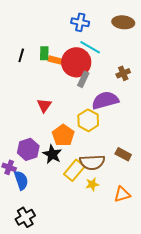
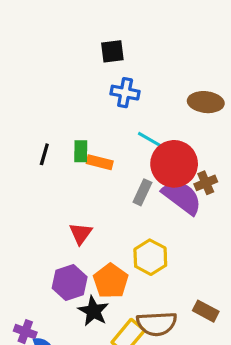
blue cross: (80, 22) -> (125, 93), moved
red circle: (76, 62) -> (174, 164), moved
purple semicircle: (105, 100) -> (182, 197), moved, turned 52
purple hexagon: (28, 149) -> (70, 283), moved

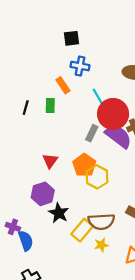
cyan line: (154, 142) -> (99, 99), turned 30
orange rectangle: (100, 162) -> (63, 85), moved, turned 42
orange pentagon: (111, 281) -> (84, 165), moved

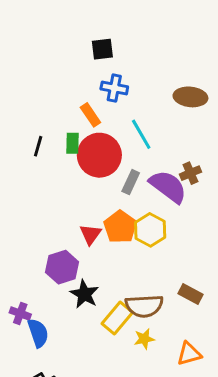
red circle: (113, 114) -> (99, 155), moved
red triangle: (50, 161) -> (90, 234), moved
yellow hexagon: (97, 177) -> (150, 230), moved

